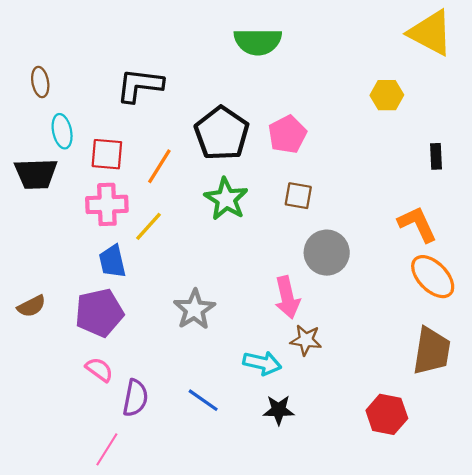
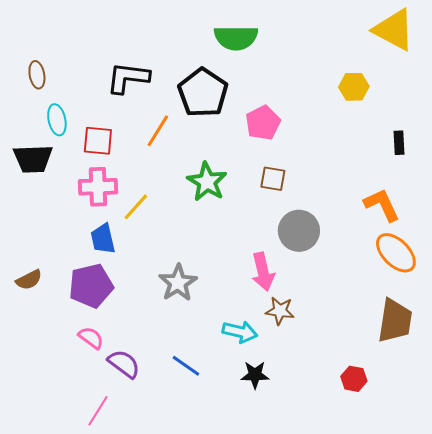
black pentagon: (222, 133) -> (203, 93), moved
orange line: (159, 166) -> (158, 131), moved
purple semicircle: (135, 398) -> (124, 364), turned -64
red hexagon: (387, 414) -> (354, 379), size x0.7

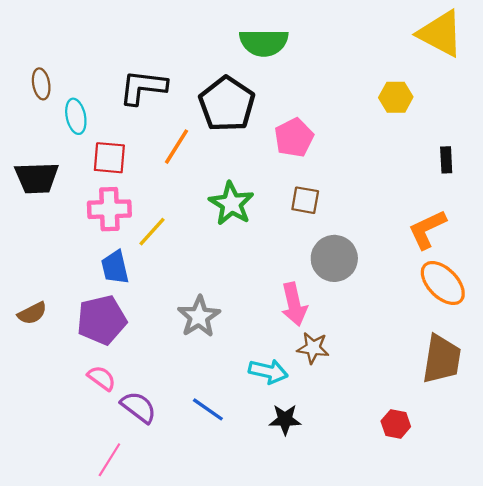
cyan ellipse: (57, 120) -> (76, 116), moved
orange L-shape: (382, 205) -> (427, 229), turned -90

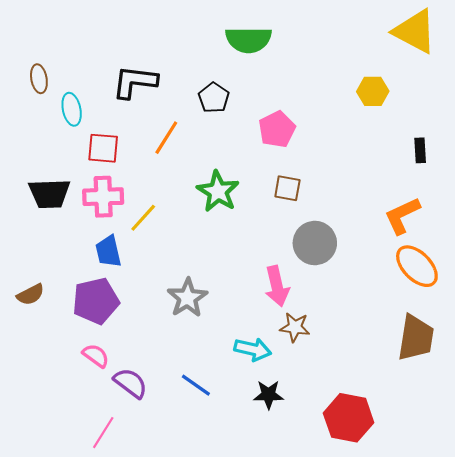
black pentagon: (227, 104) -> (214, 98), size x0.6
black trapezoid: (37, 178) -> (49, 194), moved
red hexagon: (396, 424) -> (349, 418), moved, size x1.8

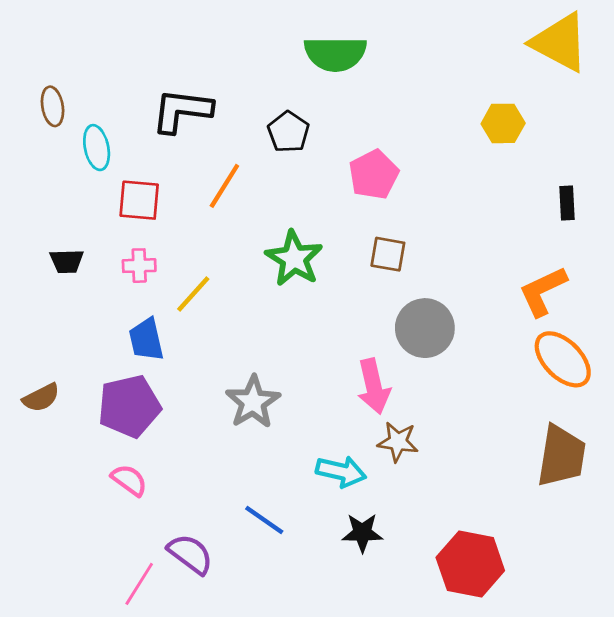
black trapezoid: (49, 194) -> (67, 261), size x0.6
pink cross: (103, 197) -> (139, 266), size x0.6
purple semicircle: (131, 383) -> (190, 554), moved

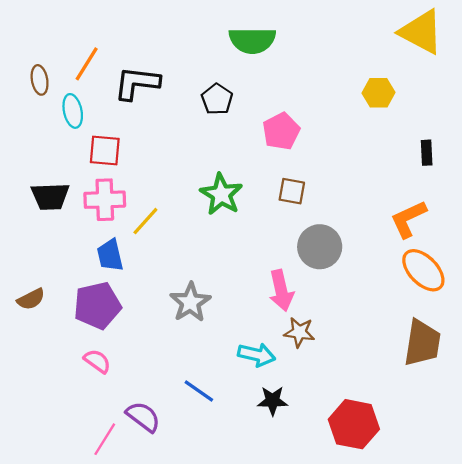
orange line: (224, 186) -> (87, 64), moved
black trapezoid: (67, 261) -> (50, 196), size x1.5
pink cross: (139, 266) -> (105, 200), size x1.6

